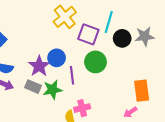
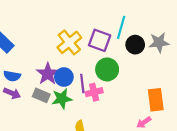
yellow cross: (65, 17) -> (69, 42), moved
blue circle: (57, 58) -> (64, 77), moved
pink cross: (82, 108) -> (94, 92), moved

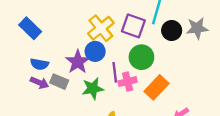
blue circle: (64, 77) -> (95, 51), moved
gray rectangle: (41, 95) -> (59, 82), moved
orange rectangle: (156, 100) -> (157, 87), moved, turned 50

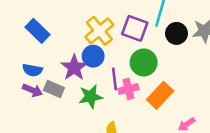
blue rectangle: (30, 28) -> (38, 31), moved

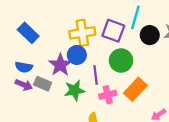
yellow cross: (99, 31) -> (82, 33), turned 30
pink cross: (128, 89) -> (108, 95), moved

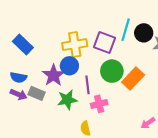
black circle: (150, 35) -> (144, 33), moved
orange rectangle: (135, 89) -> (133, 79), moved

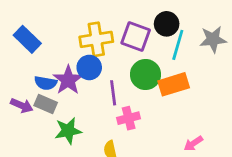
cyan line: (126, 30) -> (178, 45), moved
black circle: (144, 33) -> (167, 24), moved
blue semicircle: (19, 77) -> (46, 83), moved
orange rectangle: (133, 79) -> (174, 84), turned 30
green star: (67, 100) -> (68, 131), moved

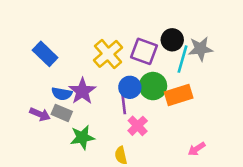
yellow cross: (96, 39) -> (108, 54), turned -32
gray star: (213, 39) -> (200, 49), moved
blue circle: (89, 67) -> (130, 87), moved
pink cross: (129, 118) -> (138, 126), turned -30

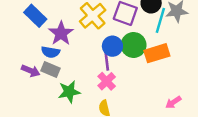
purple star: (82, 91) -> (61, 33), moved
pink cross: (138, 126) -> (107, 81), moved

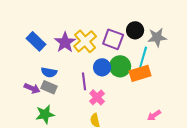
cyan line: (160, 20) -> (143, 57), moved
purple star: (61, 33) -> (65, 42), moved
purple line: (107, 60) -> (84, 81), moved
green star: (69, 92) -> (45, 114), moved

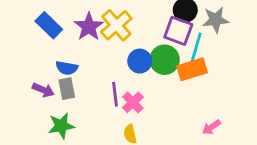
purple square: (113, 39) -> (178, 31), moved
purple line: (84, 81) -> (115, 94), moved
gray rectangle: (49, 87) -> (67, 89), turned 56

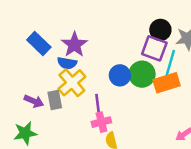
yellow cross: (116, 25) -> (72, 83), moved
blue semicircle: (67, 68) -> (67, 63), moved
pink cross: (133, 102) -> (101, 122), moved, turned 30
green star: (61, 126) -> (25, 133), moved

